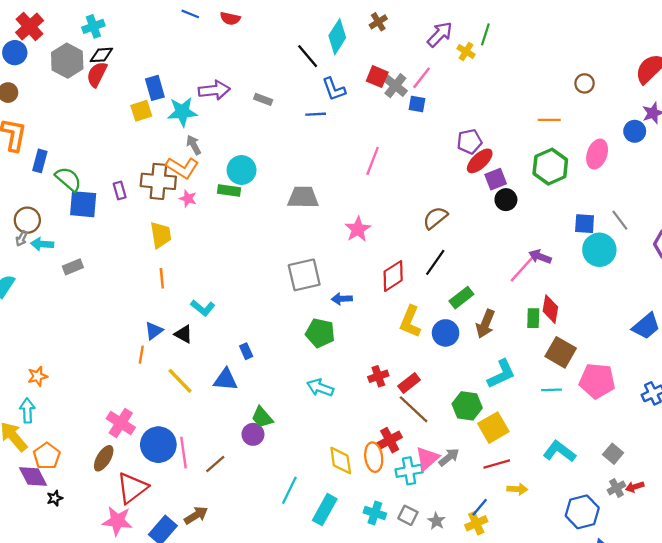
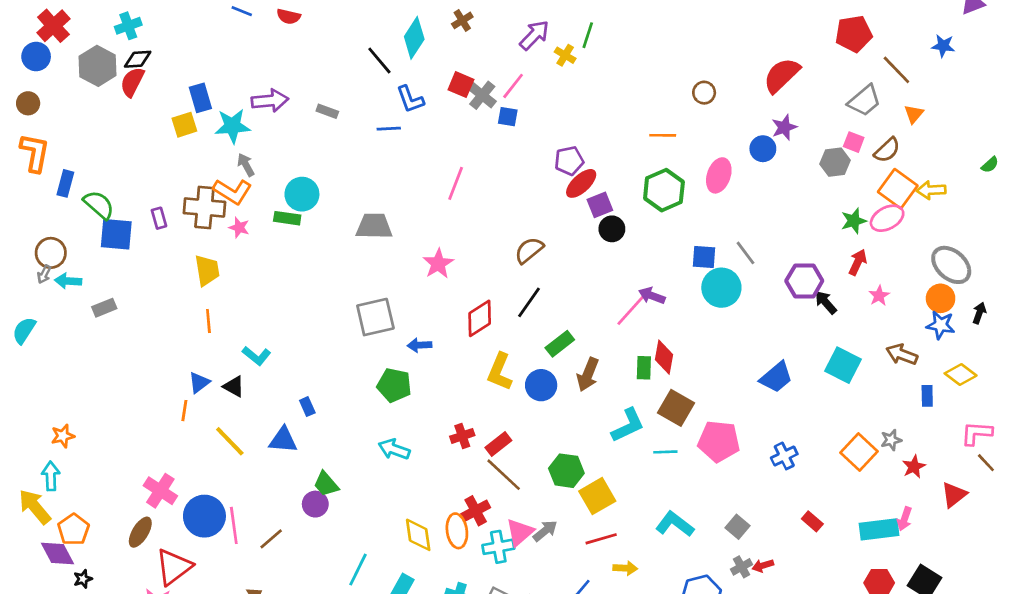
cyan L-shape: (501, 374) -> (628, 425), moved

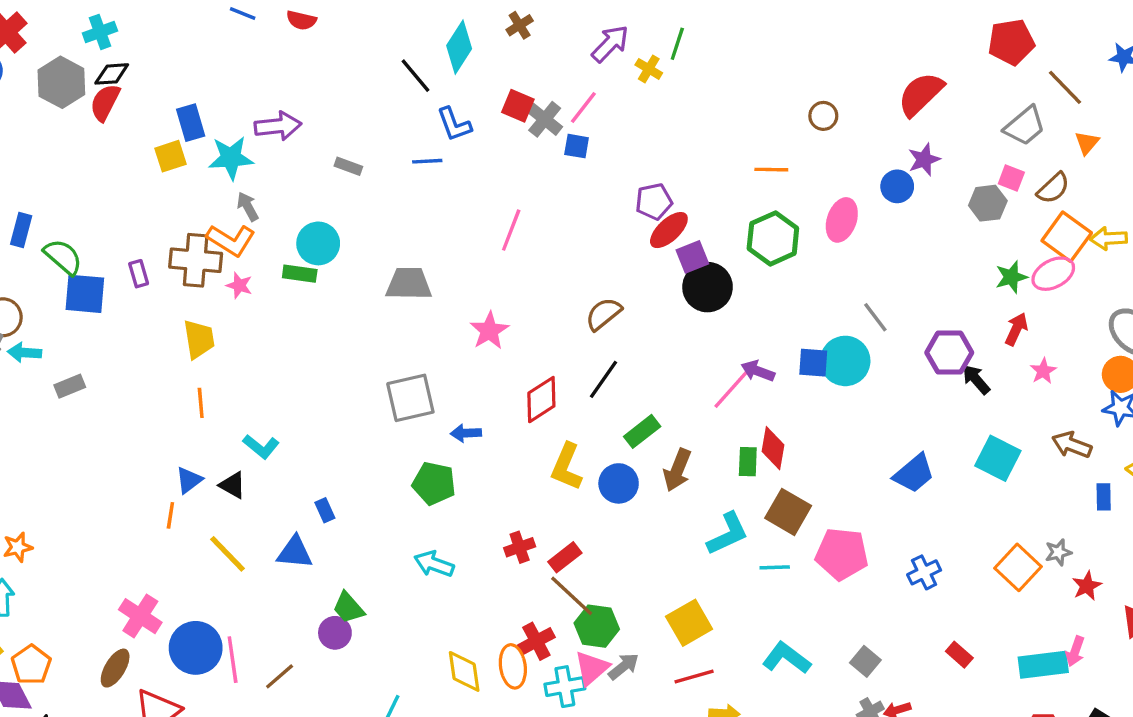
gray rectangle: (327, 111) -> (348, 166), moved
black circle: (612, 229) -> (708, 287), size x1.5
blue square: (704, 257) -> (813, 363), moved
green hexagon: (566, 471) -> (597, 626), moved

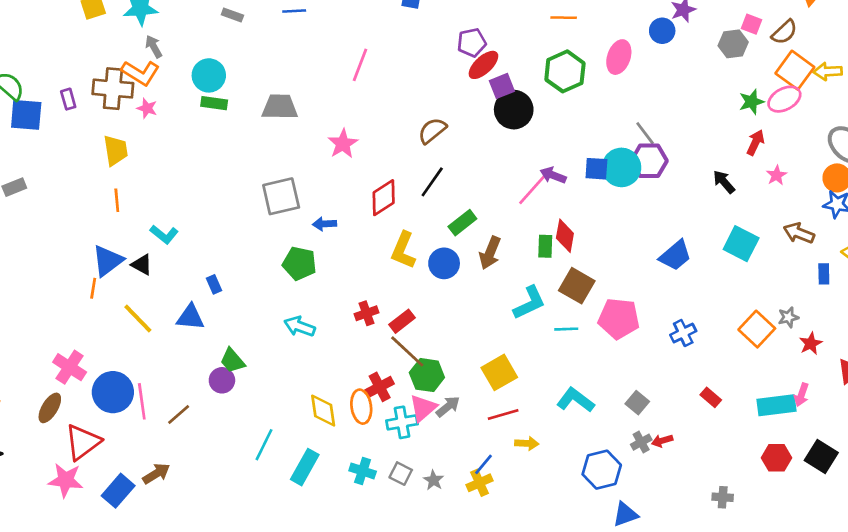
green rectangle: (300, 274) -> (214, 103), moved
purple hexagon: (949, 353) -> (649, 161), moved
blue triangle: (189, 480) -> (108, 261), size x1.5

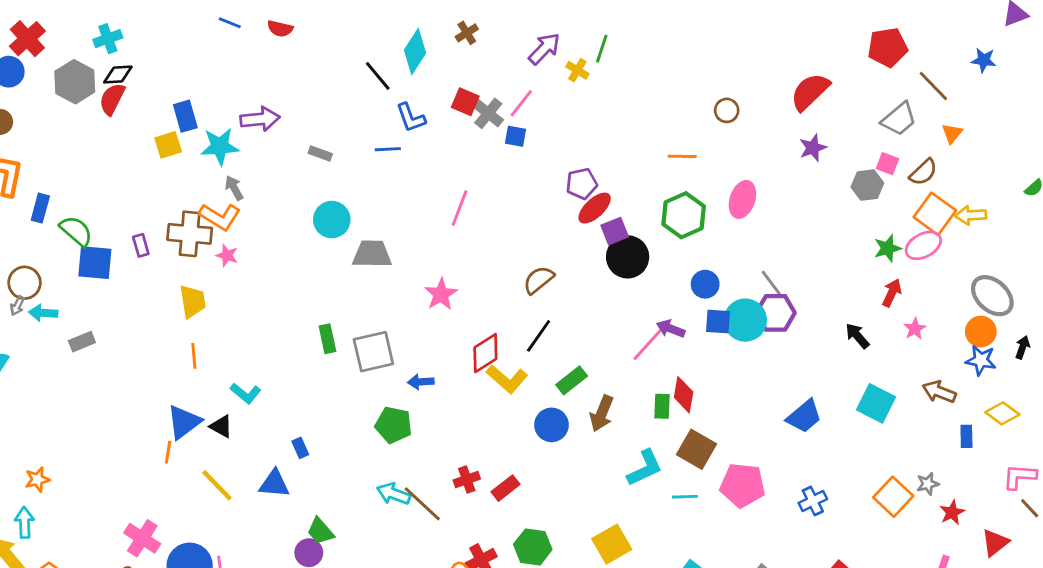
blue circle: (662, 31) -> (705, 284), moved
cyan circle: (209, 75) -> (332, 220), moved
green rectangle: (214, 103) -> (327, 339), moved, turned 70
yellow L-shape: (403, 250) -> (507, 379), moved, turned -72
brown line: (407, 351) -> (422, 504), moved

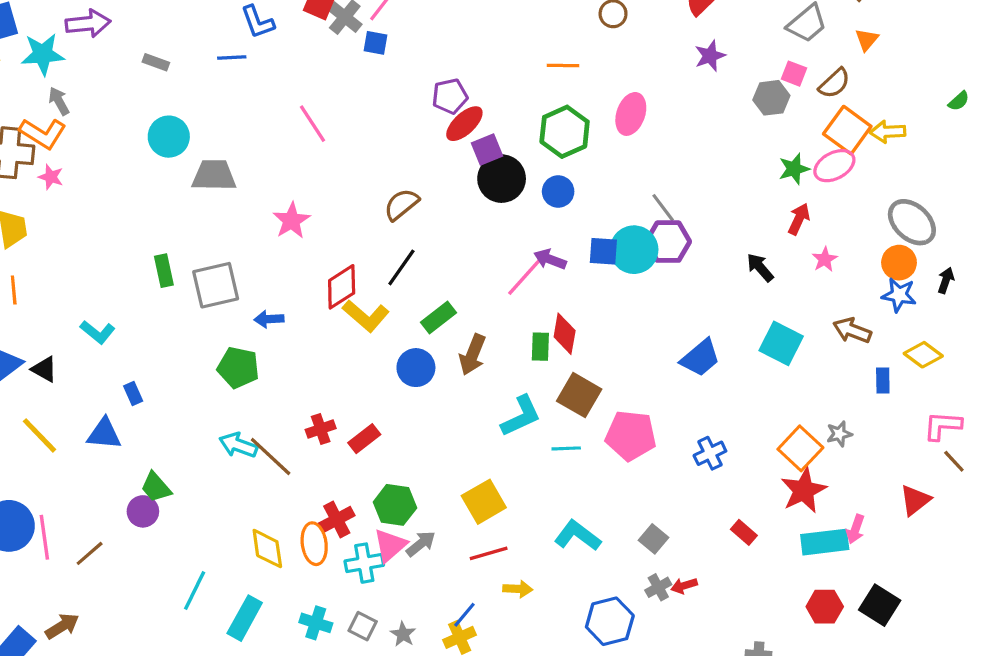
pink line: (460, 208) -> (313, 124), turned -54
blue circle: (705, 284) -> (558, 191), moved
cyan L-shape: (246, 393) -> (98, 332), moved
red star: (952, 512) -> (804, 490), moved, size x1.6

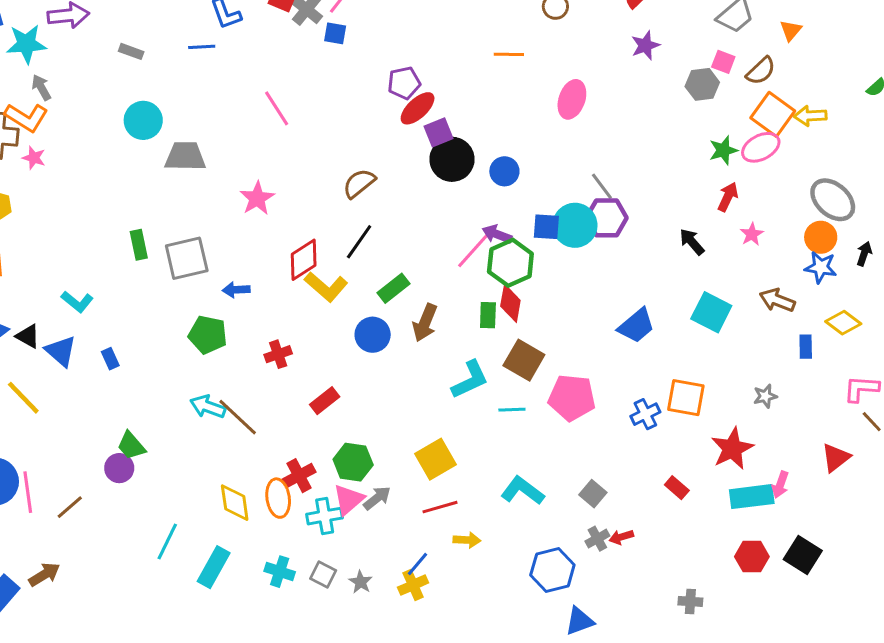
green hexagon: (565, 132) -> (510, 263), moved
red cross: (321, 429) -> (278, 354), moved
blue triangle: (104, 434) -> (61, 351), moved, turned 36
orange square: (800, 448) -> (686, 398), moved, turned -33

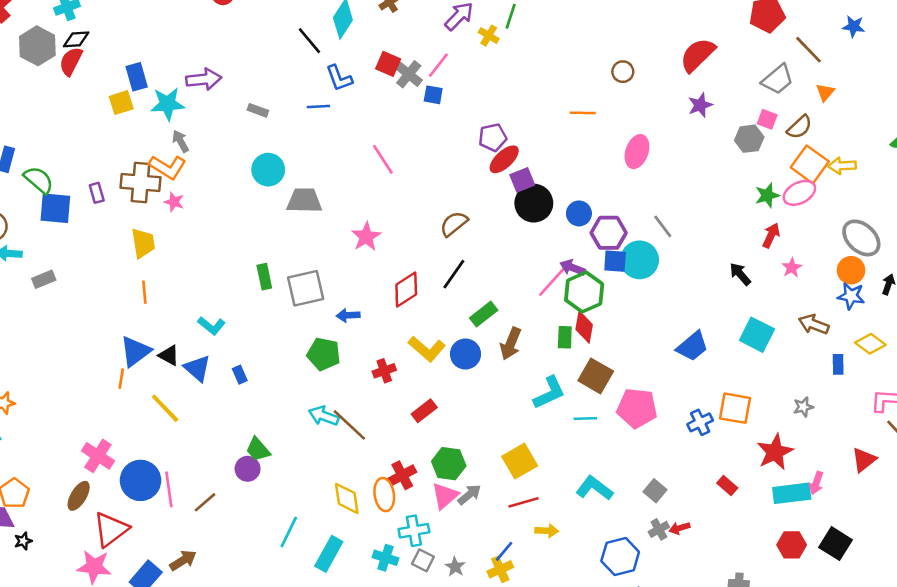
purple hexagon: (606, 218) -> (609, 233), moved
yellow L-shape: (326, 287) -> (427, 349), moved
cyan cross: (325, 516) -> (414, 531), moved

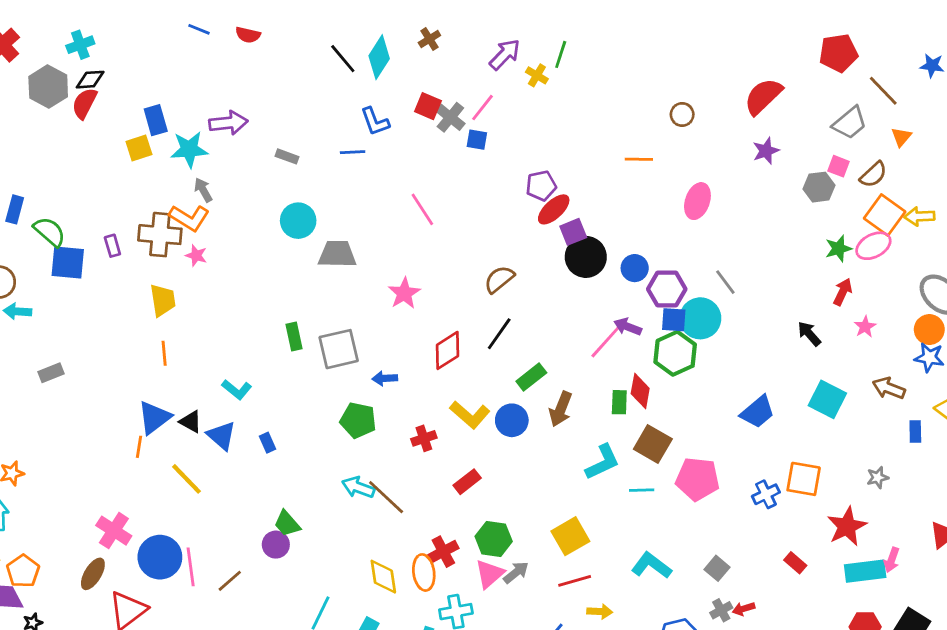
black line: (309, 41) -> (343, 59), moved
gray rectangle: (44, 279) -> (51, 373), moved
green hexagon: (584, 292) -> (675, 353), moved

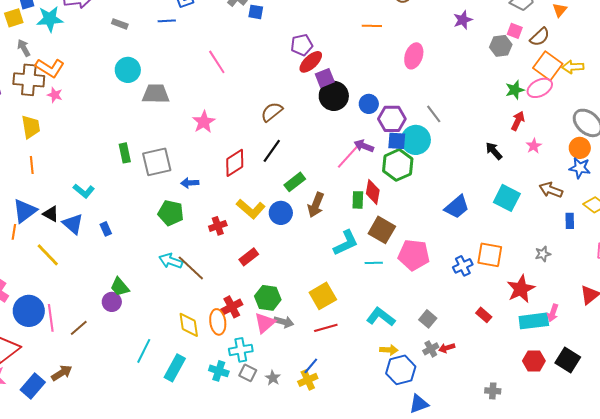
gray arrow: (203, 190) -> (24, 48), moved
gray arrow: (516, 572) -> (284, 322), turned 54
yellow arrow: (600, 612) -> (389, 350), moved

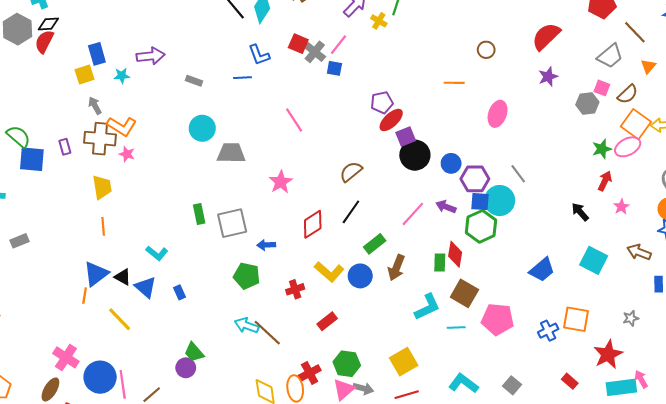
cyan star: (50, 19) -> (122, 76), size x0.6
pink line: (348, 157) -> (413, 214), moved
pink arrow: (553, 313) -> (641, 379), turned 132

